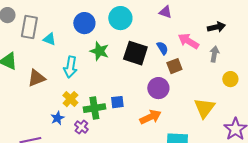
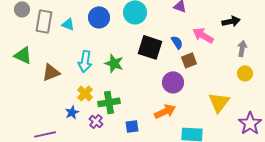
cyan triangle: (49, 39) -> (68, 24), moved
green star: (99, 51) -> (114, 63), moved
gray arrow: (214, 54) -> (242, 48), moved
blue square: (117, 102) -> (132, 126), moved

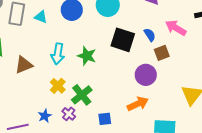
green cross: (109, 102) -> (82, 95), turned -30
blue star: (72, 112) -> (45, 116), moved

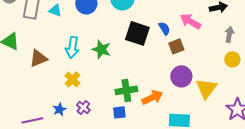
purple circle: (146, 75) -> (181, 76), moved
green cross: (82, 95) -> (126, 90), moved, turned 30

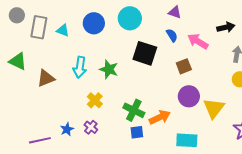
blue semicircle: (164, 28) -> (172, 35), moved
yellow cross: (72, 79) -> (95, 100), moved
green cross: (126, 90) -> (134, 110), turned 35
blue square: (119, 112) -> (137, 132), moved

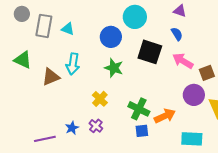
blue circle: (94, 23) -> (111, 37), moved
pink arrow: (198, 41) -> (183, 61), moved
brown square: (184, 66) -> (207, 73), moved
cyan arrow: (80, 67) -> (73, 64), moved

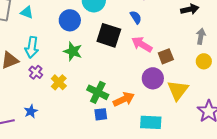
purple cross: (96, 126) -> (36, 72), moved

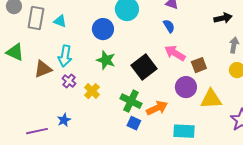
black square: (109, 35) -> (144, 67), moved, turned 35
yellow triangle: (178, 90) -> (211, 99), turned 50
blue square: (101, 114) -> (134, 123), turned 32

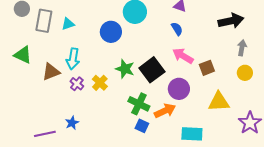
black arrow: (223, 18) -> (231, 21), size x1.4
cyan triangle: (60, 21) -> (68, 24), turned -40
green star: (106, 60) -> (125, 69), moved
purple circle: (186, 87) -> (179, 89), moved
yellow cross: (92, 91) -> (100, 83), moved

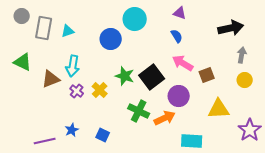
blue square: (142, 126) -> (103, 135), moved

